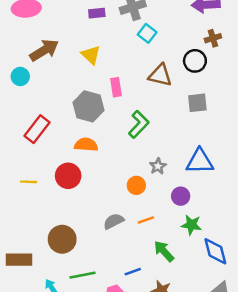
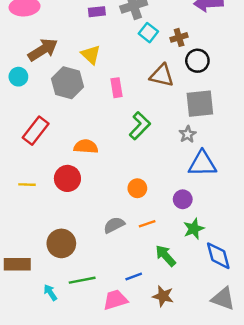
brown cross: (213, 38) -> (179, 37), moved
gray square: (197, 103) -> (200, 104), size x1.4
gray hexagon: (88, 106) -> (67, 83), moved
gray star: (158, 166) -> (188, 134), moved
green star: (191, 225) -> (194, 229), turned -30

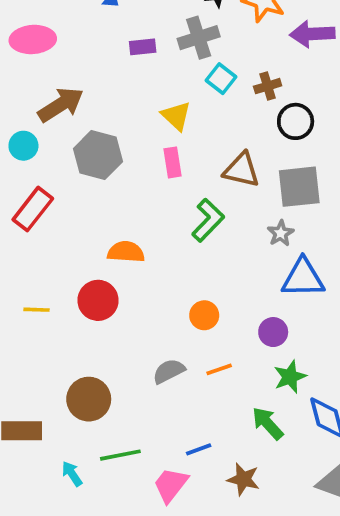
yellow triangle: (91, 55) -> (176, 116), moved
brown triangle: (162, 75) -> (241, 170), moved
red rectangle: (36, 131) -> (33, 209), moved
green arrow: (166, 256) -> (268, 423), moved
pink trapezoid: (115, 300) -> (171, 485), turned -35

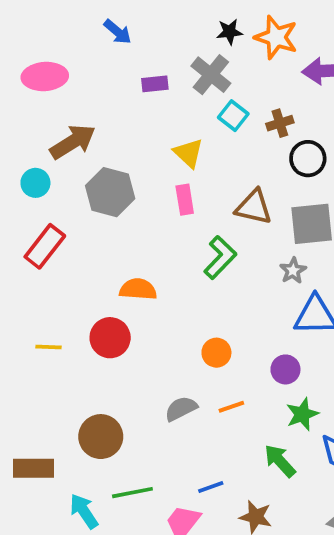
gray cross: (199, 38) -> (211, 75), turned -33
cyan arrow: (72, 474) -> (84, 511), size x1.4

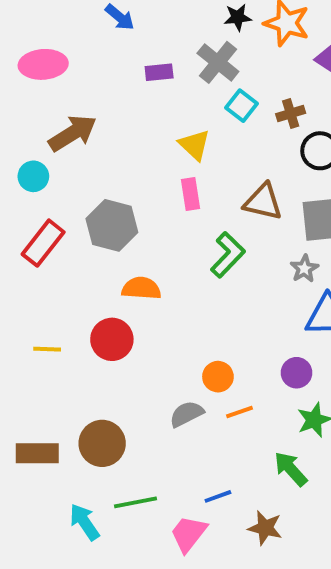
gray hexagon: (110, 192) -> (112, 225), moved
orange circle: (216, 353) -> (218, 377), moved
brown rectangle: (34, 468) -> (37, 453), moved

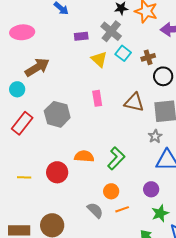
yellow triangle: (194, 145) -> (99, 59), moved
green L-shape: (228, 255) -> (116, 158), moved
orange semicircle: (141, 288) -> (84, 156), moved
gray semicircle: (187, 414) -> (95, 210), turned 72

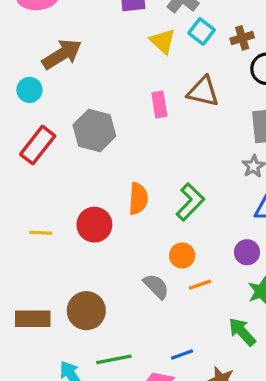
brown triangle: (134, 102) -> (203, 92), moved
orange semicircle: (84, 156) -> (138, 199), turned 90

